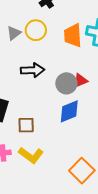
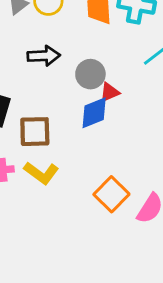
red triangle: (80, 80) -> (110, 92), moved
brown square: (26, 125) -> (35, 132), size x1.4

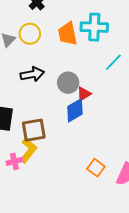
yellow L-shape: (41, 173) -> (28, 150), moved, turned -80
orange square: (111, 194) -> (96, 168), size x0.7

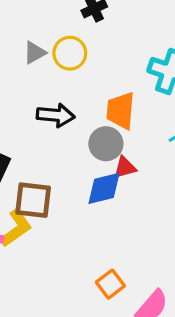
orange trapezoid: (68, 34) -> (121, 111), moved

